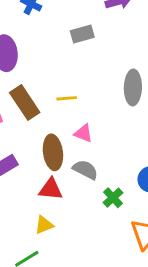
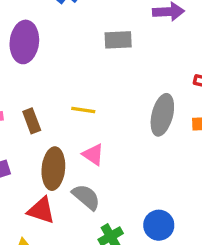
brown rectangle: (25, 102) -> (32, 121), moved, size x0.6

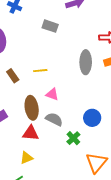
gray rectangle: (118, 40) -> (50, 26), turned 35
brown rectangle: (32, 121) -> (13, 76), moved
blue circle: (159, 225) -> (92, 118), moved

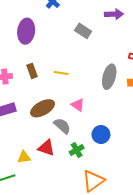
pink triangle: (52, 94) -> (78, 105), moved
brown ellipse: (32, 108) -> (43, 108), turned 55
red triangle: (31, 133) -> (46, 148), moved

